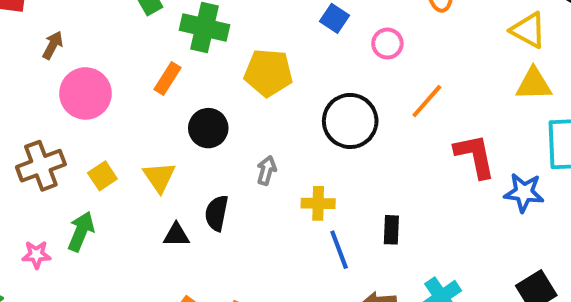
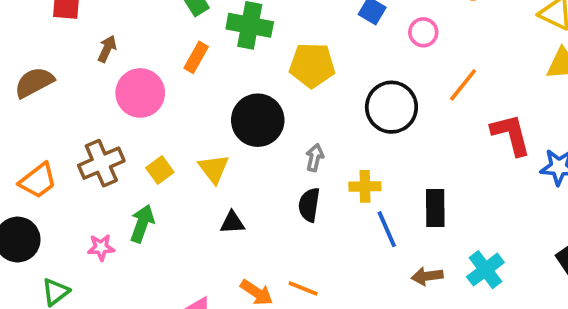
orange rectangle: (167, 78) -> (196, 57), moved
black circle: (208, 128) -> (258, 120), size x1.4
black semicircle: (217, 213) -> (309, 205), moved
black rectangle: (391, 230) -> (435, 208), size x1.4

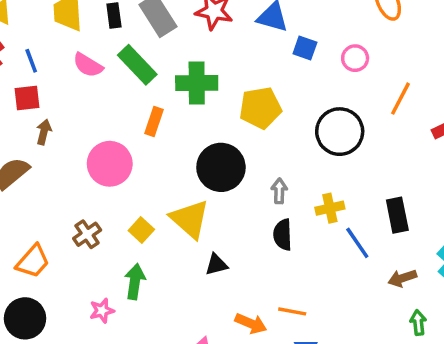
brown arrow: (107, 49) -> (44, 132), moved
brown cross: (101, 163) -> (87, 234), size x0.7
yellow triangle: (214, 169) -> (190, 219), size x1.4

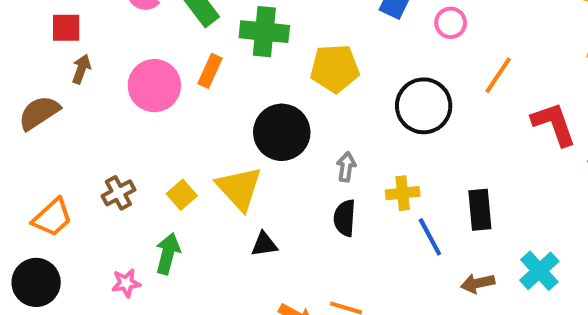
pink circle: (110, 164) -> (154, 86), moved

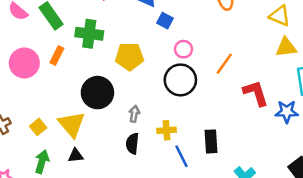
pink circle: (451, 23) -> (184, 49), moved
black triangle: (264, 244) -> (76, 155), moved
green arrow: (168, 254) -> (42, 162), moved

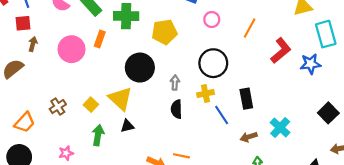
black circle: (180, 80) -> (213, 63), moved
red L-shape: (256, 93) -> (281, 51), turned 75

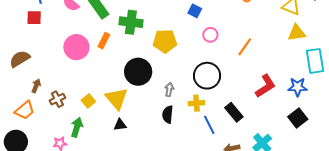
brown arrow: (33, 44) -> (36, 86), moved
red L-shape: (281, 51) -> (266, 86), moved
black rectangle: (246, 99) -> (234, 112), turned -36
black square: (328, 113) -> (298, 118), moved
green arrow: (98, 135) -> (77, 127), moved

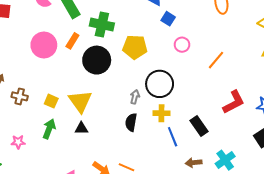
black circle: (138, 72) -> (97, 60), moved
black circle: (207, 76) -> (160, 84), moved
brown cross: (57, 99) -> (20, 96), turned 35
yellow square: (88, 101) -> (51, 101), turned -32
green arrow: (77, 127) -> (49, 129), moved

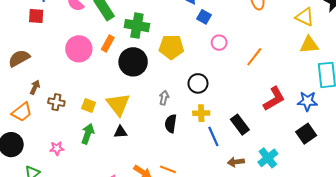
black circle: (160, 84) -> (198, 83), size x0.7
gray arrow: (135, 97) -> (164, 98), moved

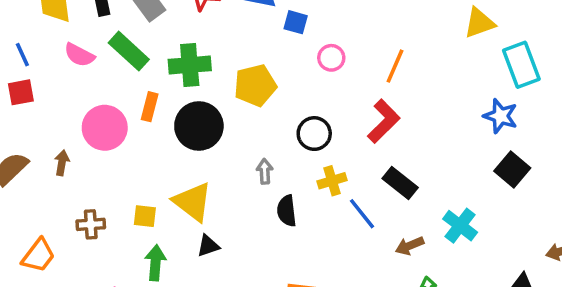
brown arrow: (35, 87) -> (62, 163), moved
red L-shape: (274, 99) -> (384, 121), moved
blue star: (307, 101) -> (501, 116), turned 30

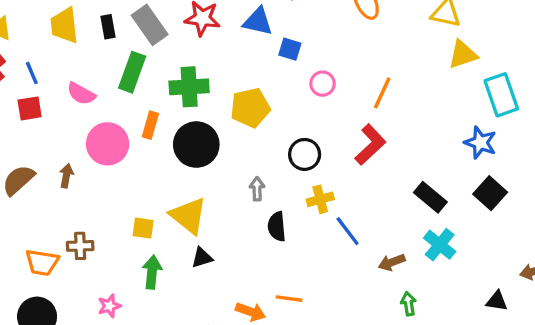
green rectangle: (129, 51) -> (132, 72), turned 66
pink semicircle: (79, 55) -> (81, 94), moved
black rectangle: (400, 183) -> (430, 197), moved
brown cross: (91, 224) -> (80, 246), moved
orange trapezoid: (38, 255) -> (42, 262), turned 60

